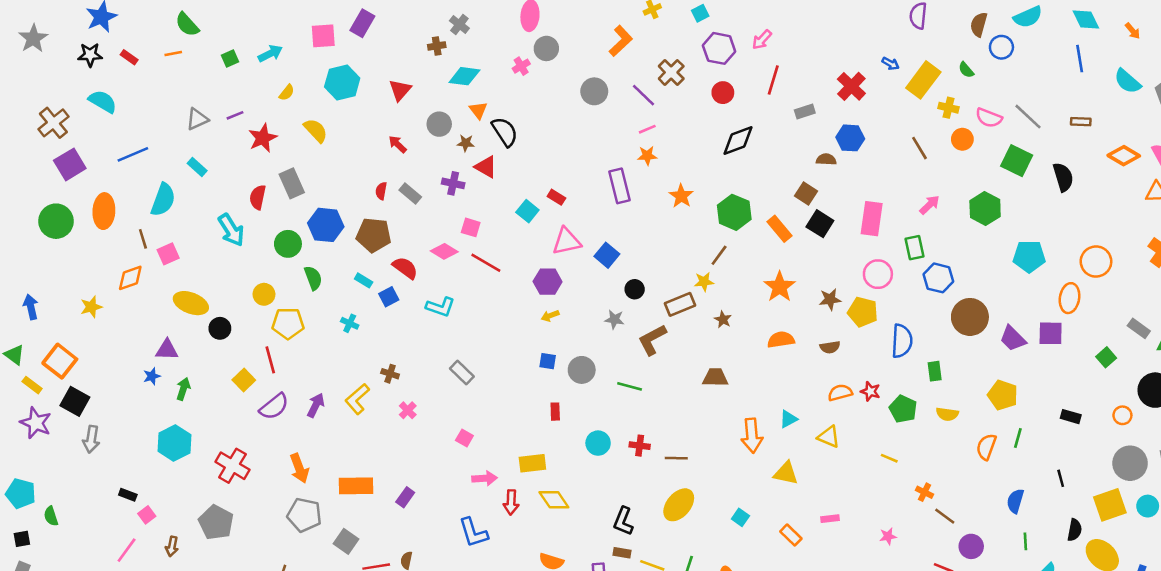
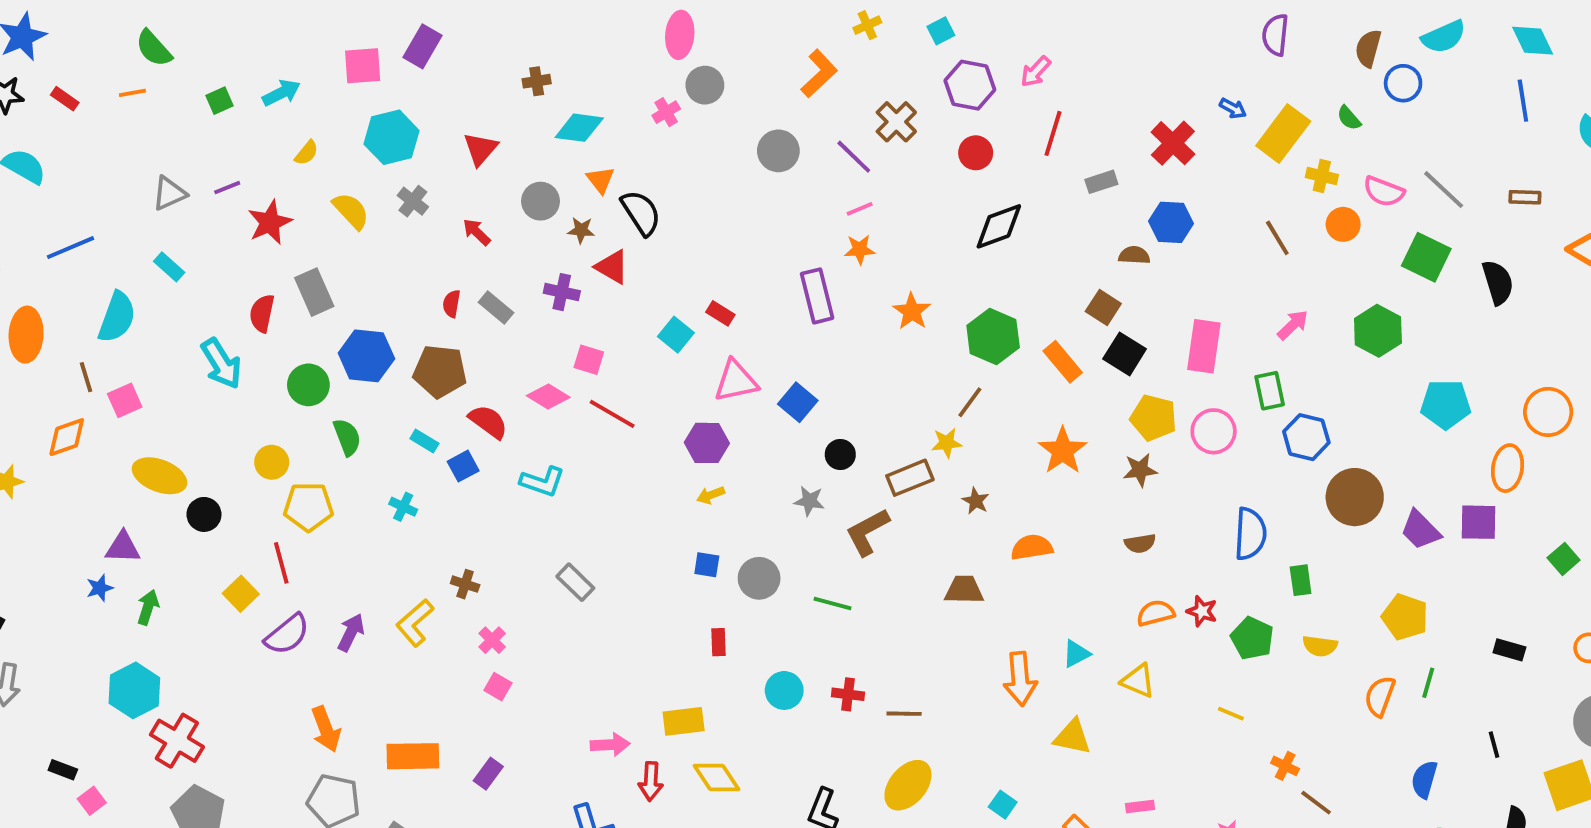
gray cross: (459, 25) -> (413, 201), moved
yellow pentagon: (863, 312) -> (1154, 418), moved
orange semicircle: (781, 340) -> (1032, 547), moved
pink square: (464, 438) -> (498, 687), moved
red cross: (232, 466) -> (177, 741), moved

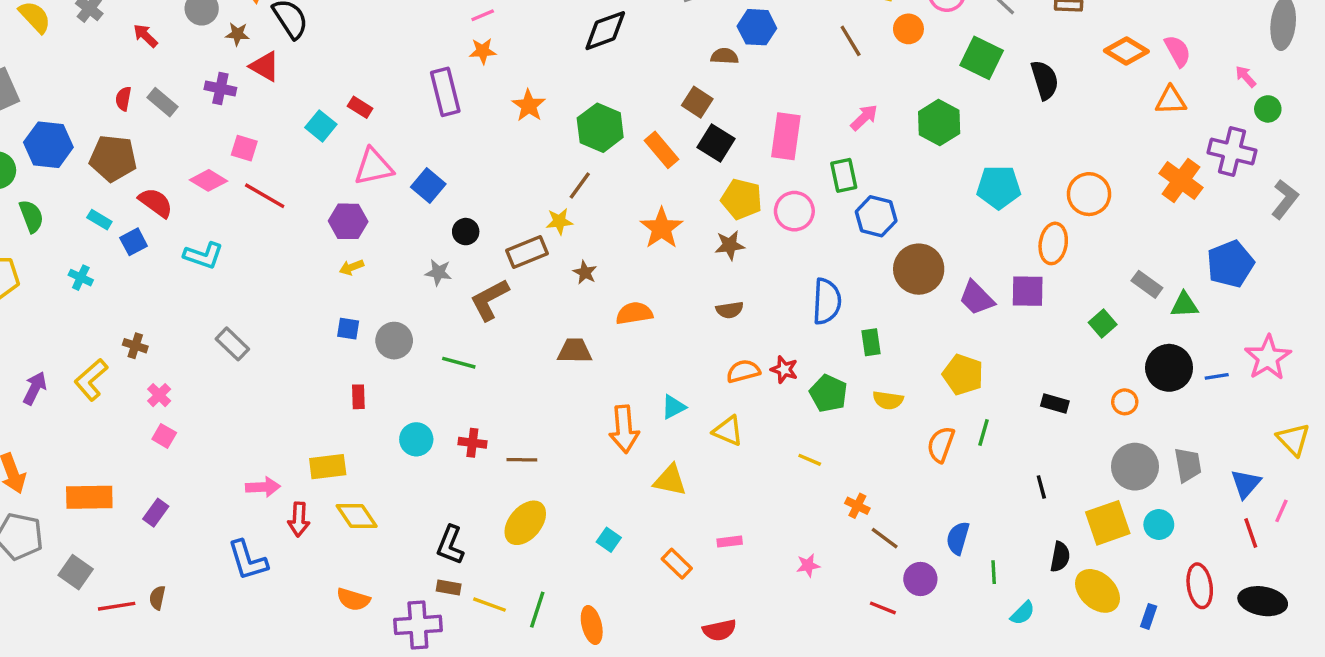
blue semicircle: (1424, 779) -> (958, 538), moved

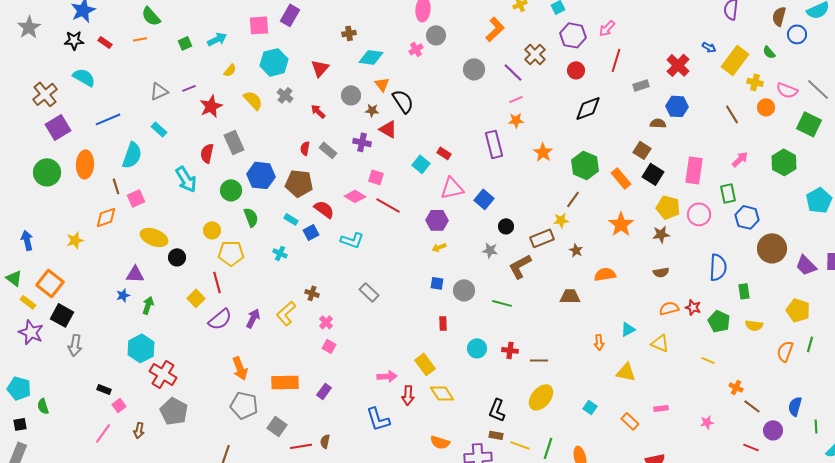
cyan pentagon: (999, 187) -> (819, 200), turned -30
orange arrow: (624, 429) -> (599, 342), size x0.6
yellow rectangle: (328, 467) -> (425, 364), turned 60

